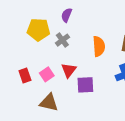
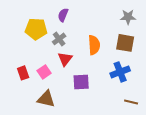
red triangle: (69, 70) -> (65, 59), moved

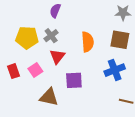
yellow pentagon: (36, 29) -> (27, 38), moved
brown triangle: (46, 99) -> (49, 97), moved

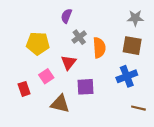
gray cross: (51, 36) -> (79, 37), moved
red rectangle: (14, 71) -> (24, 89), moved

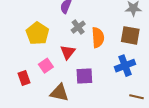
yellow pentagon: (38, 43) -> (38, 33), turned 30

